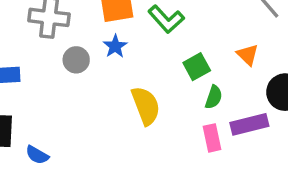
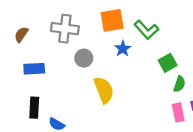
blue star: (115, 46) -> (123, 49), moved
yellow semicircle: (146, 106) -> (104, 90), moved

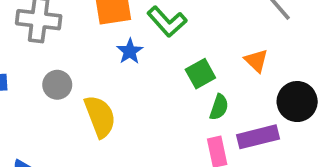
gray circle: (84, 58) -> (57, 85), moved

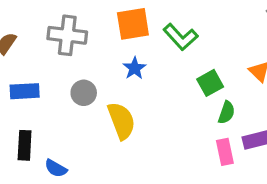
blue star: (130, 51) -> (135, 68), moved

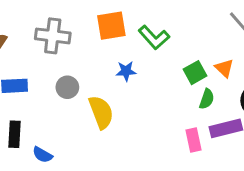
blue star: (135, 68) -> (126, 71), moved, turned 30
green square: (210, 83) -> (195, 73), moved
green semicircle: (227, 112) -> (207, 99), moved

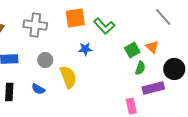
pink rectangle: (194, 140) -> (131, 106), moved
blue semicircle: (42, 155) -> (38, 89), moved

